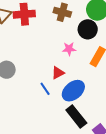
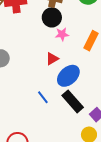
black circle: (88, 29) -> (52, 17), moved
blue line: (45, 89) -> (43, 97), moved

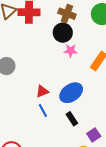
red triangle: (52, 59) -> (42, 91), moved
black rectangle: (73, 101) -> (72, 119), size x0.6

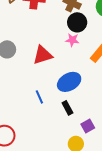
black circle: (63, 33) -> (77, 22), moved
red triangle: (42, 91) -> (43, 55), moved, size x1.5

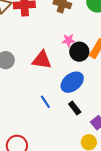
black circle: (77, 22) -> (79, 52), moved
red triangle: (43, 55) -> (42, 60), turned 35

